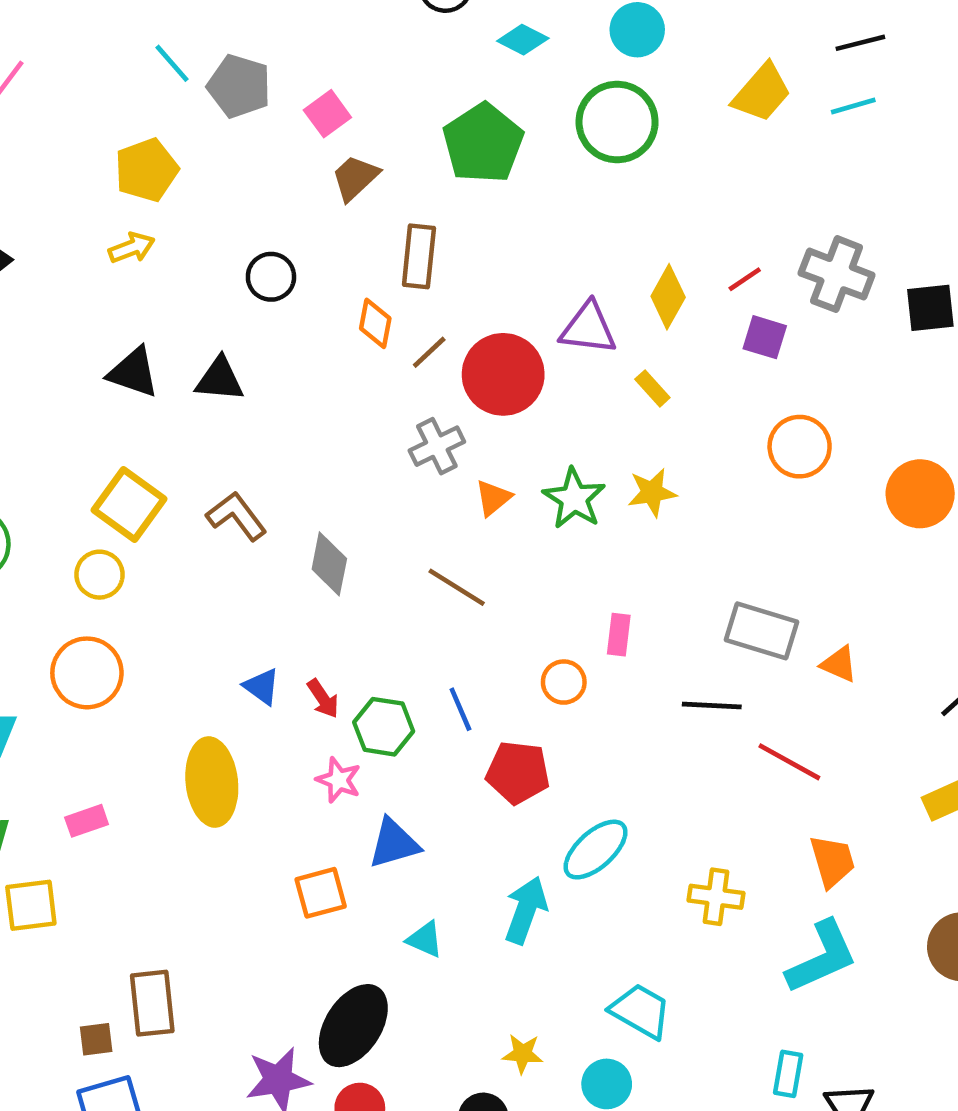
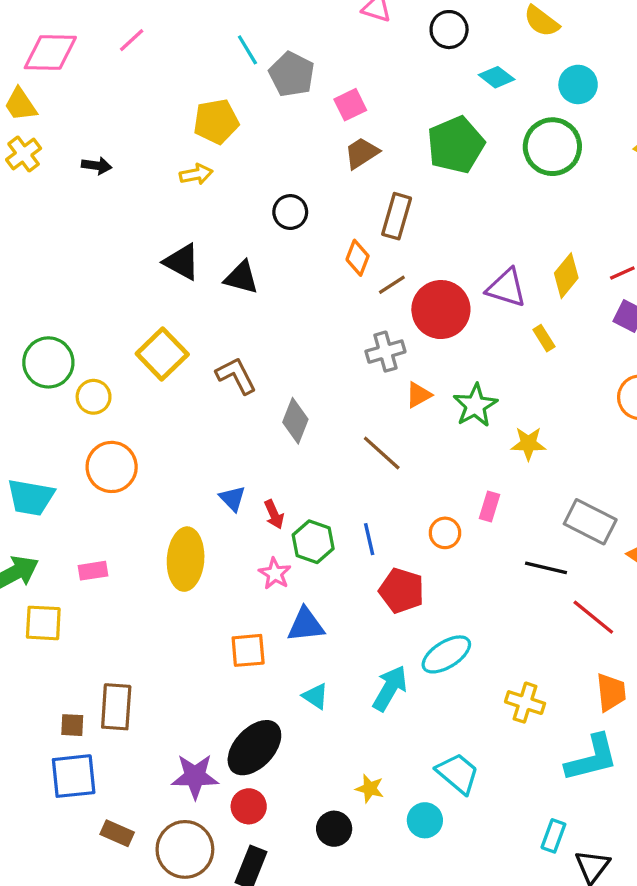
yellow star: (652, 492) -> (528, 444), moved
yellow circle: (100, 575) -> (94, 397), moved

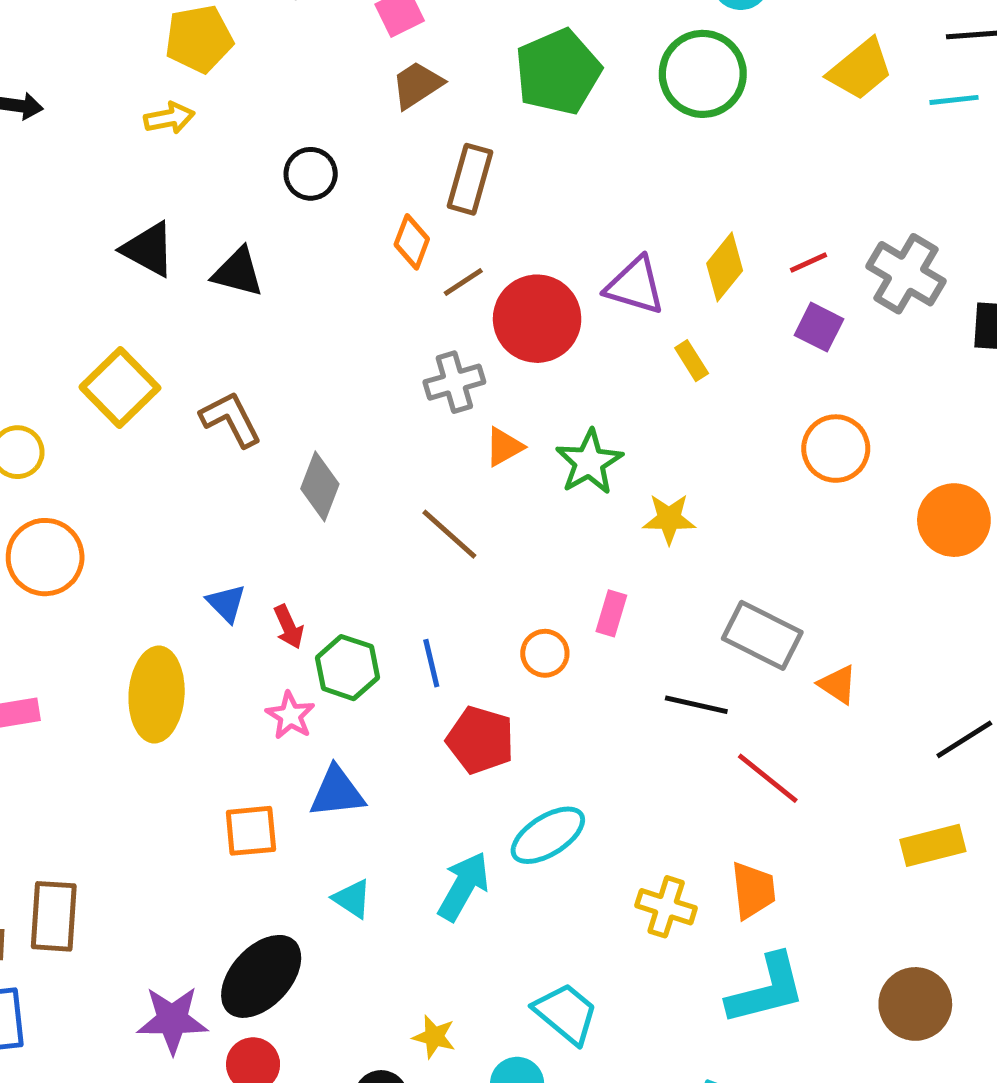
orange trapezoid: (611, 692) -> (753, 890), moved

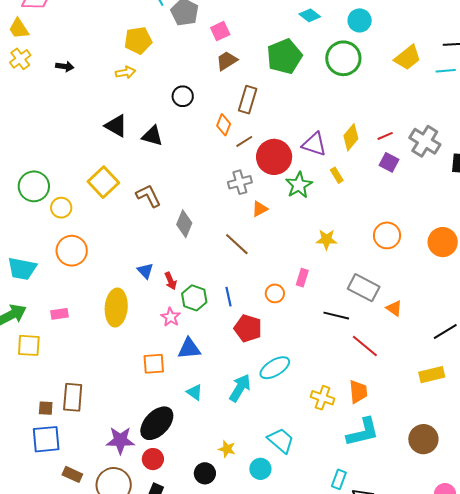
orange circle: (836, 449) -> (387, 235), moved
green star: (589, 462) -> (299, 185), moved

